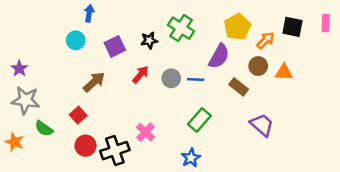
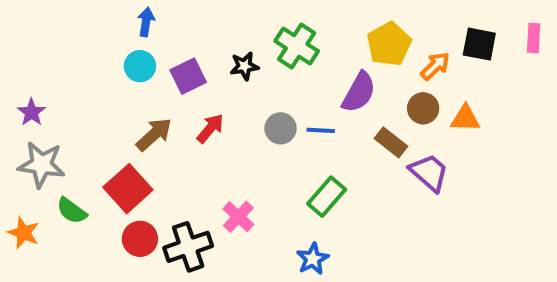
cyan circle: (76, 40) -> (140, 66), moved
red arrow: (141, 75) -> (210, 128), moved
red square: (78, 115) -> (128, 189), size x1.6
purple trapezoid: (262, 125) -> (429, 173), moved

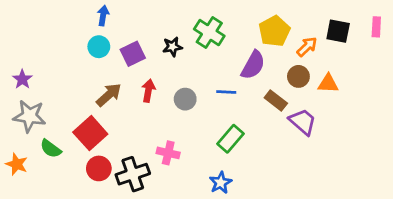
red arrow: (210, 128) -> (148, 91), turned -30
gray circle: (281, 128) -> (185, 99), moved
pink cross: (238, 217) -> (168, 153), turned -30

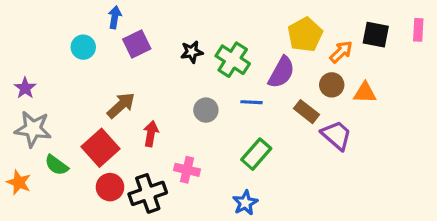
green cross: (209, 33) -> (233, 60), moved
cyan circle: (99, 47) -> (83, 47), moved
purple square: (133, 54) -> (137, 44), moved
red arrow: (148, 91) -> (151, 134), moved

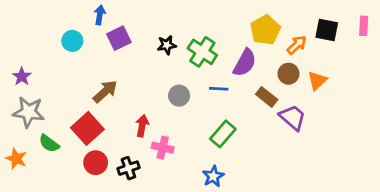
orange triangle: (365, 93) -> (317, 81), turned -45
red arrow: (151, 134) -> (142, 126), moved
black cross: (148, 193) -> (128, 168), size x0.7

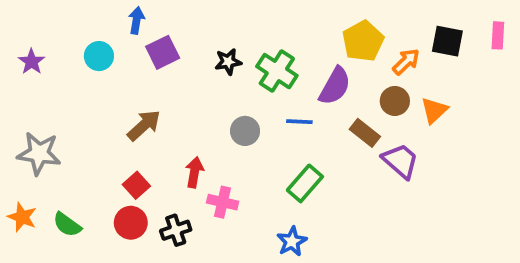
purple star: (22, 76) -> (32, 62), moved
red square: (87, 128) -> (136, 185), moved, size x0.6
green semicircle: (49, 143) -> (67, 225), moved

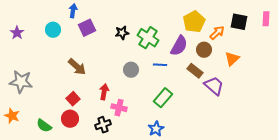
brown circle: (395, 101) -> (204, 50), moved
brown arrow: (144, 125) -> (77, 67), turned 84
green semicircle: (67, 225) -> (44, 126), moved
black cross: (176, 230) -> (103, 125), moved

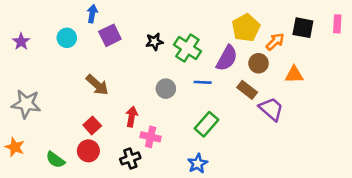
orange triangle: (232, 59) -> (294, 75), turned 42

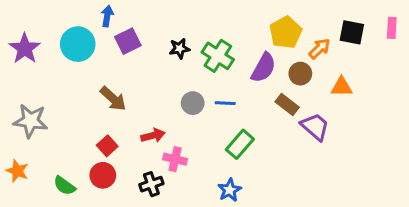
cyan circle: (67, 38) -> (78, 44), size x1.5
purple star: (21, 42) -> (25, 49), size x1.5
blue line: (203, 82) -> (225, 103), moved
red arrow: (132, 117) -> (153, 136), turned 66

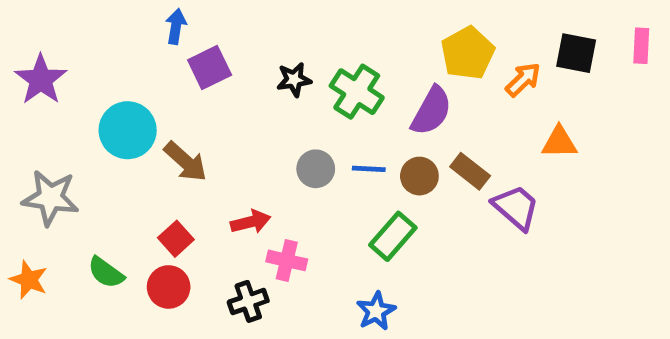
cyan circle: (78, 44) -> (128, 130), moved
brown circle: (300, 74) -> (419, 176), moved
green semicircle: (64, 186) -> (106, 272), moved

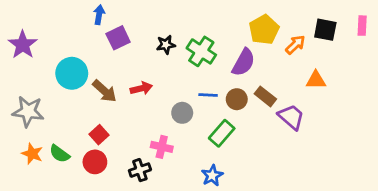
gray circle: (316, 169) -> (182, 113), moved
red arrow: (251, 222) -> (141, 88), moved
orange star: (29, 280) -> (32, 154), moved

